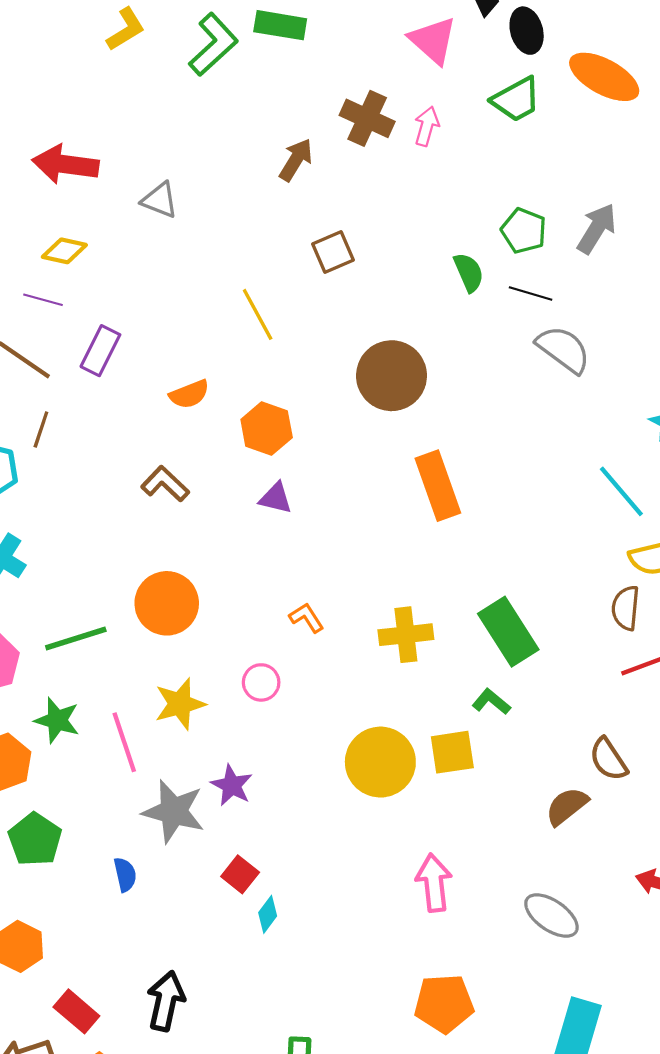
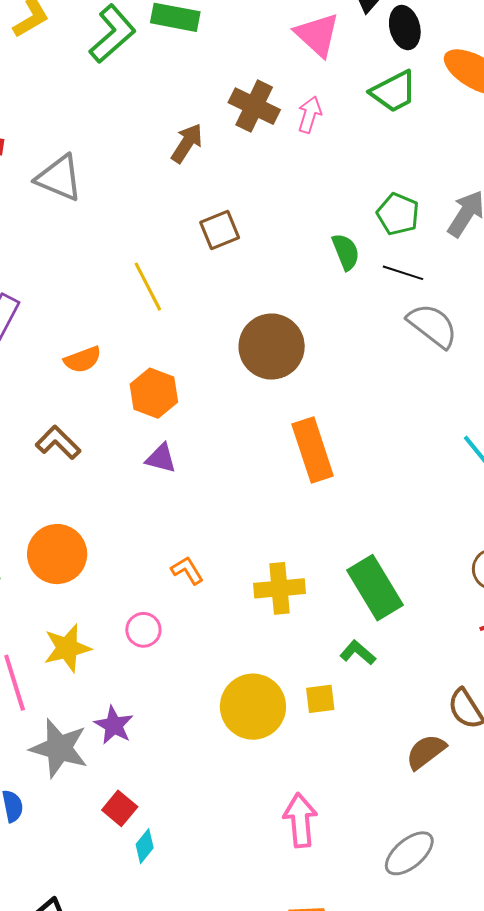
gray triangle: (160, 200) -> (59, 178), size x1.4
yellow square: (452, 752) -> (320, 699), size x0.7
gray ellipse: (551, 916) -> (409, 853), turned -76

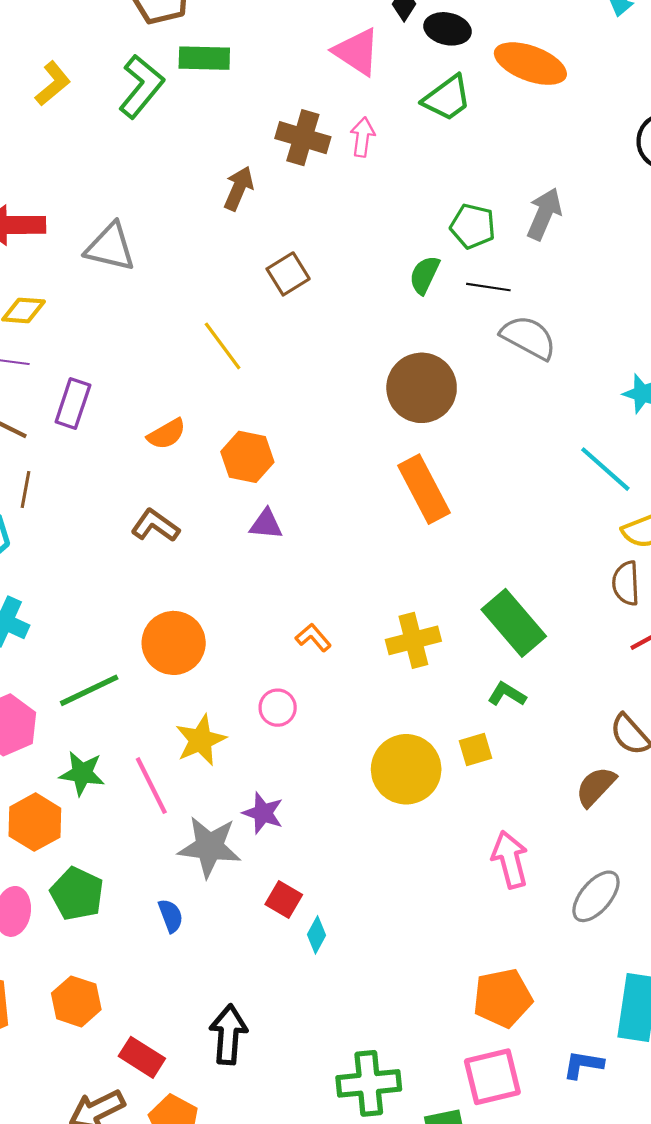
black ellipse: (405, 28) -> (448, 29), turned -54
green semicircle: (346, 252) -> (424, 275), turned -123
brown circle: (272, 347) -> (422, 388), moved
pink arrow: (300, 820) -> (510, 859), moved

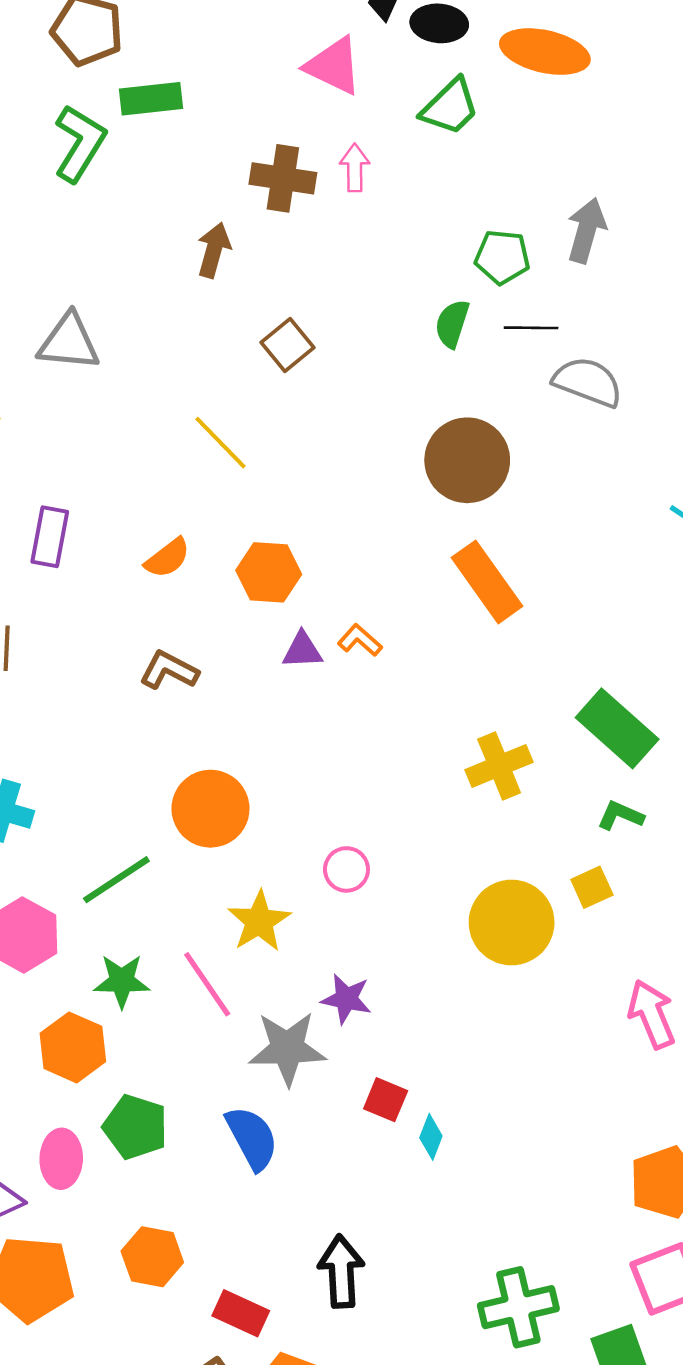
orange L-shape: (313, 638) -> (360, 640), moved
blue semicircle: (171, 916) -> (252, 1138), size x1.6

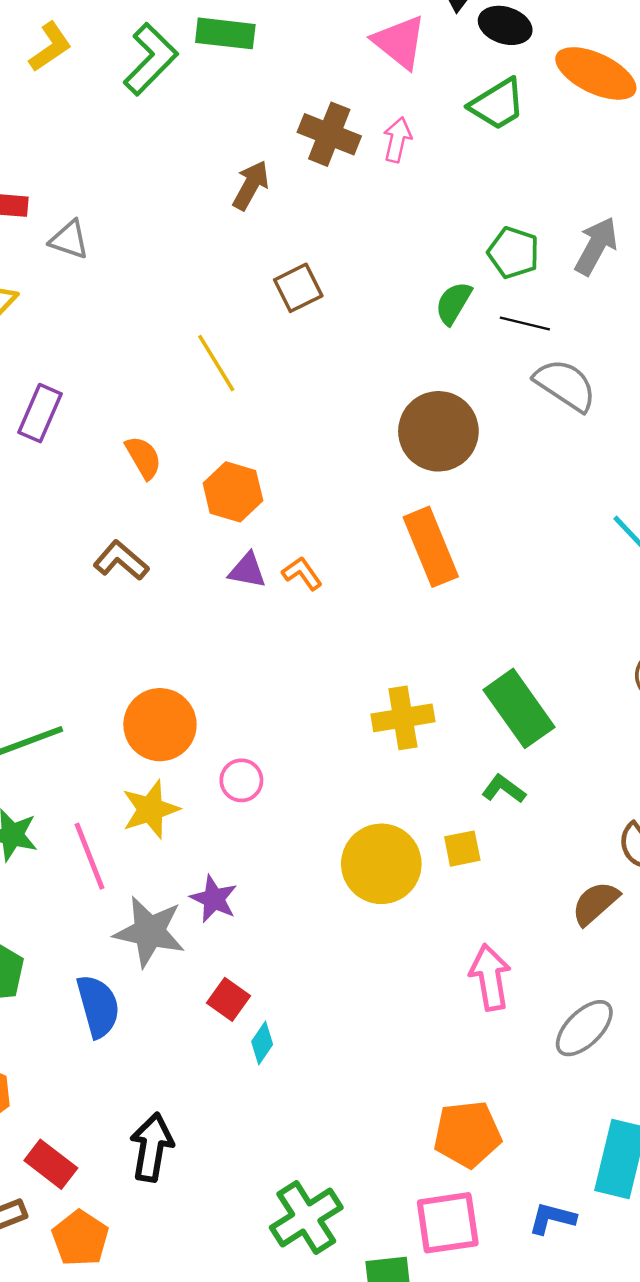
gray triangle: (69, 342) -> (69, 240), moved, size x0.7
orange semicircle: (167, 558) -> (143, 457), turned -96
orange circle: (210, 809) -> (160, 725), moved
green cross: (518, 1307) -> (306, 1218), turned -32

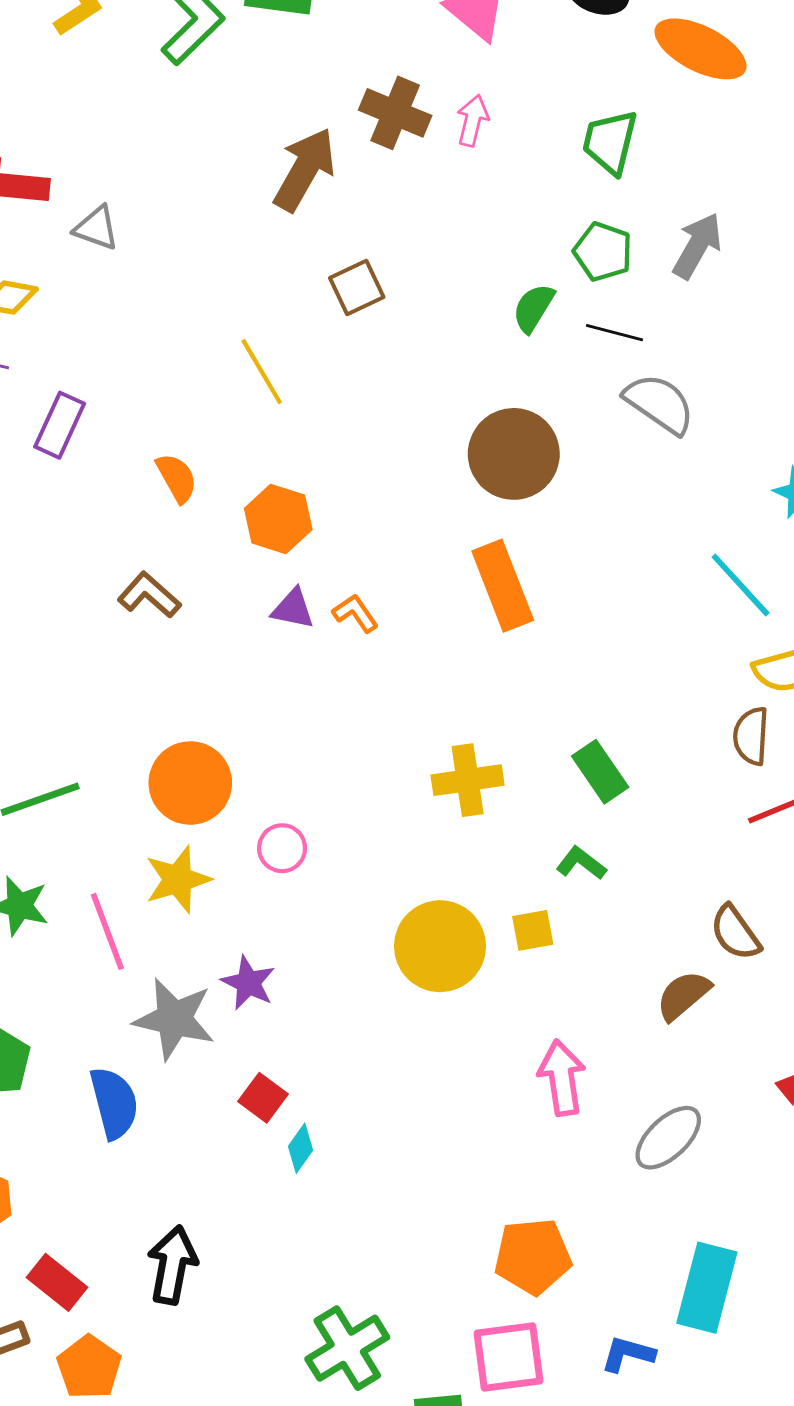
green trapezoid: (497, 104) -> (610, 142), moved, turned 134
brown arrow: (251, 185) -> (305, 170), size x1.5
green rectangle: (519, 708) -> (600, 772), size x0.7

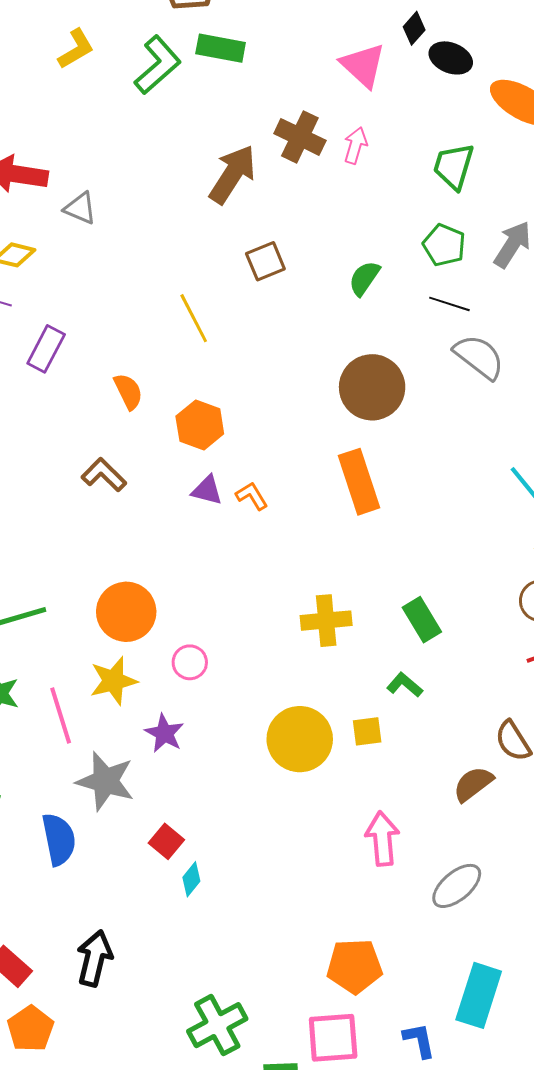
green semicircle: (533, 308) -> (364, 278), moved
purple star: (248, 983) -> (164, 733), moved
blue L-shape: (628, 1354) -> (419, 1040), turned 60

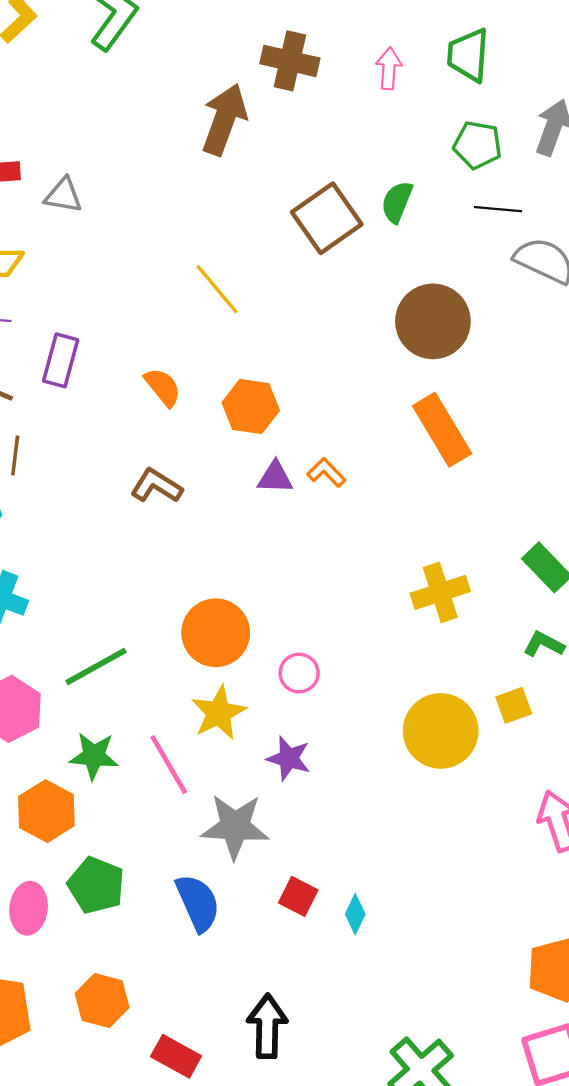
pink arrow: (355, 145) -> (389, 68), moved
brown square: (265, 261) -> (327, 218), moved, size x1.5
red square: (166, 841) -> (298, 896), moved

